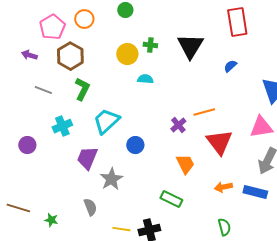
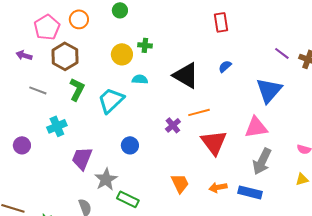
red rectangle: (237, 22) -> (221, 22), moved, size x0.7
black triangle: (190, 46) -> (186, 75), moved, turned -32
cyan trapezoid: (106, 121) -> (111, 100), moved
orange trapezoid: (185, 164) -> (180, 183), moved
green rectangle: (171, 199) -> (128, 199), moved

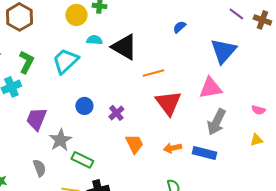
black triangle: (186, 75) -> (124, 47), moved
green L-shape: (77, 89) -> (26, 62), moved
purple cross: (173, 125) -> (116, 113), moved

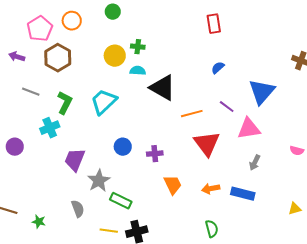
purple line: (236, 14) -> (227, 107), moved
cyan semicircle: (94, 40) -> (138, 71), moved
purple cross: (116, 113) -> (155, 154), turned 35
gray arrow: (216, 122) -> (255, 163), size x0.6
yellow triangle: (256, 140) -> (295, 209), moved

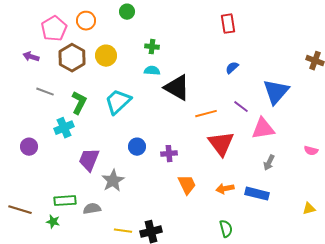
yellow circle: (115, 56) -> (106, 56), moved
green rectangle: (121, 201) -> (65, 201), moved, turned -30
gray semicircle: (78, 209) -> (92, 209), turned -78

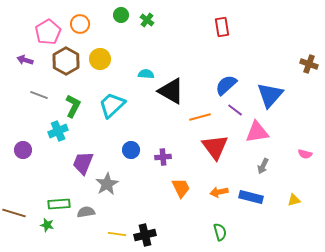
green cross: (152, 47) -> (147, 20), moved, turned 32
blue semicircle: (232, 68) -> (226, 85), moved, size x1.6
yellow triangle: (309, 209) -> (294, 200), moved

